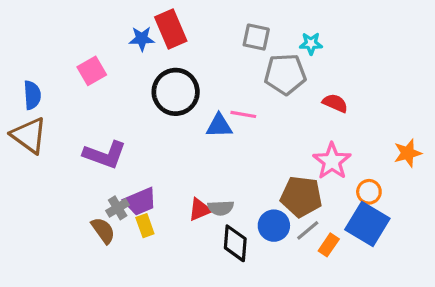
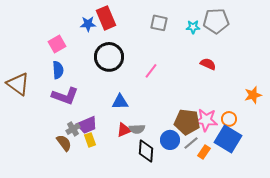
gray pentagon: (285, 74) -> (216, 21), moved
blue semicircle: (32, 95) -> (58, 70), moved
pink line: (243, 114) -> (151, 71), turned -63
blue triangle: (219, 126) -> (120, 102), moved
pink star: (332, 161) -> (206, 120), moved, turned -30

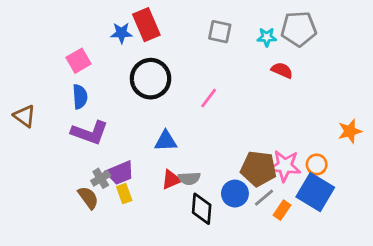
red semicircle: (208, 64) -> (282, 70), moved
brown triangle: (18, 84) -> (25, 116), size x0.7

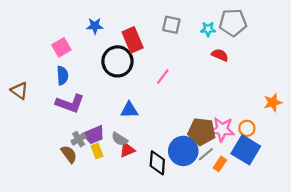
red rectangle: (146, 25) -> (133, 40), moved
gray semicircle: (189, 178) -> (120, 139), moved, turned 35
red triangle: (171, 180) -> (127, 150), moved
blue circle: (235, 194) -> (183, 151), size x1.4

